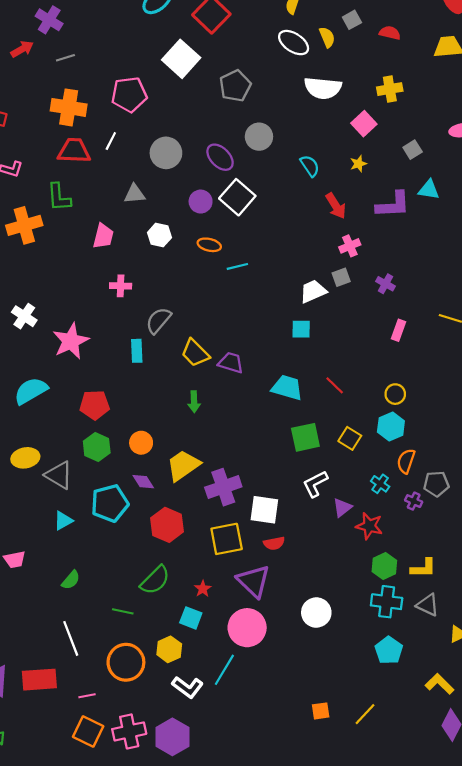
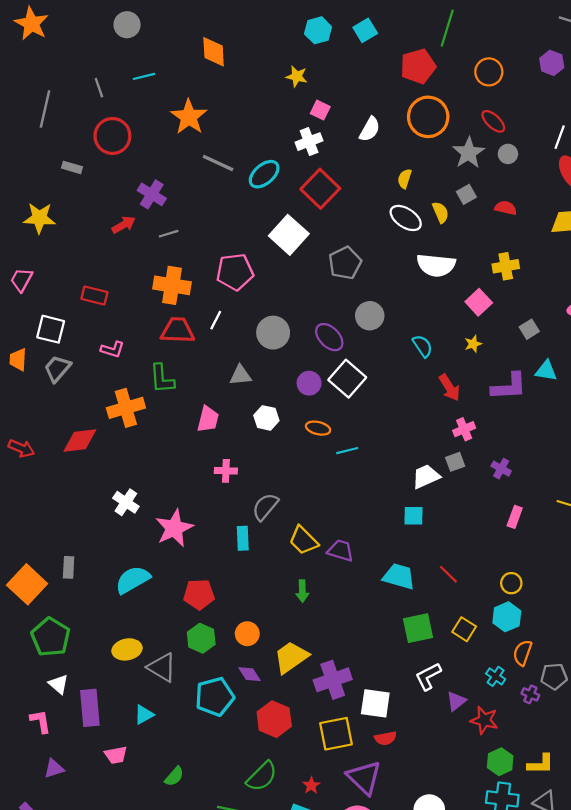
cyan triangle: (63, 521) -> (144, 715), moved

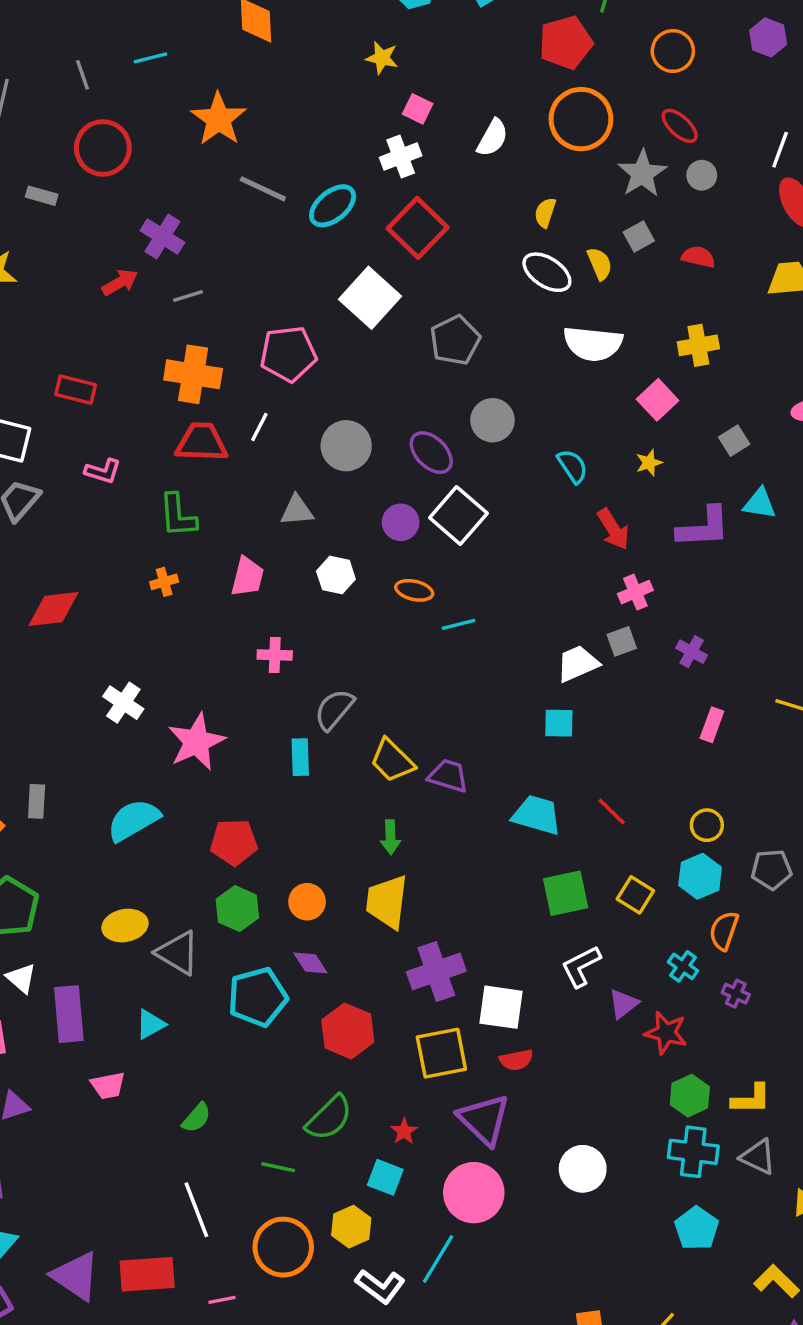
orange cross: (126, 408) -> (164, 582), moved, size x0.5
yellow trapezoid: (291, 657) -> (387, 902), moved, turned -48
gray pentagon: (554, 676) -> (772, 869), moved

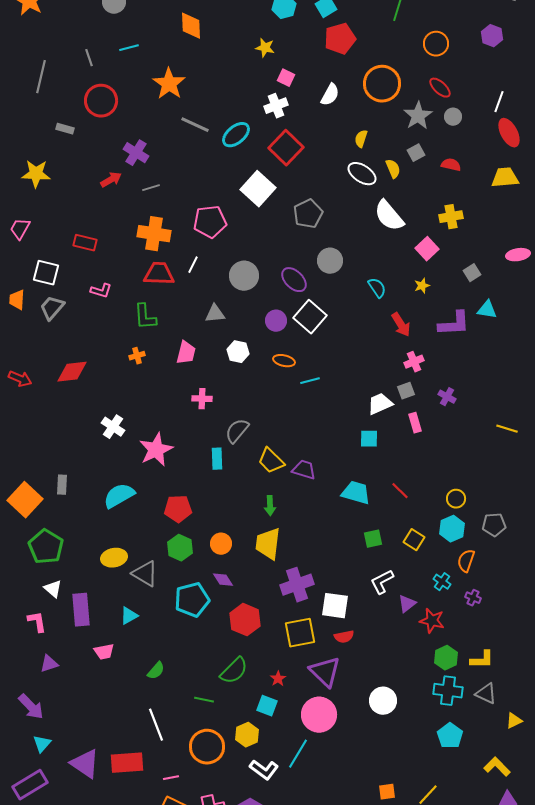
red pentagon: (566, 43) -> (340, 39), moved
white semicircle: (593, 344) -> (389, 216), turned 44
pink rectangle: (712, 725) -> (415, 423), moved, turned -36
green square: (566, 893) -> (373, 539), size x0.7

